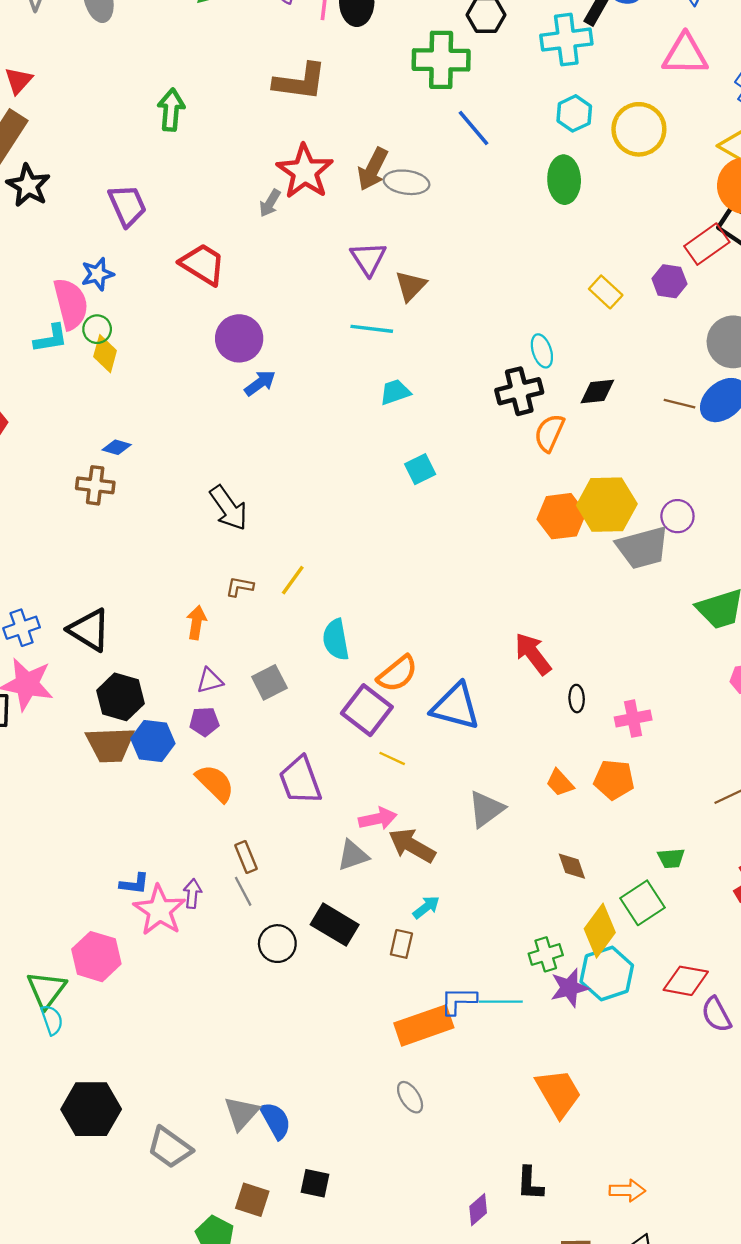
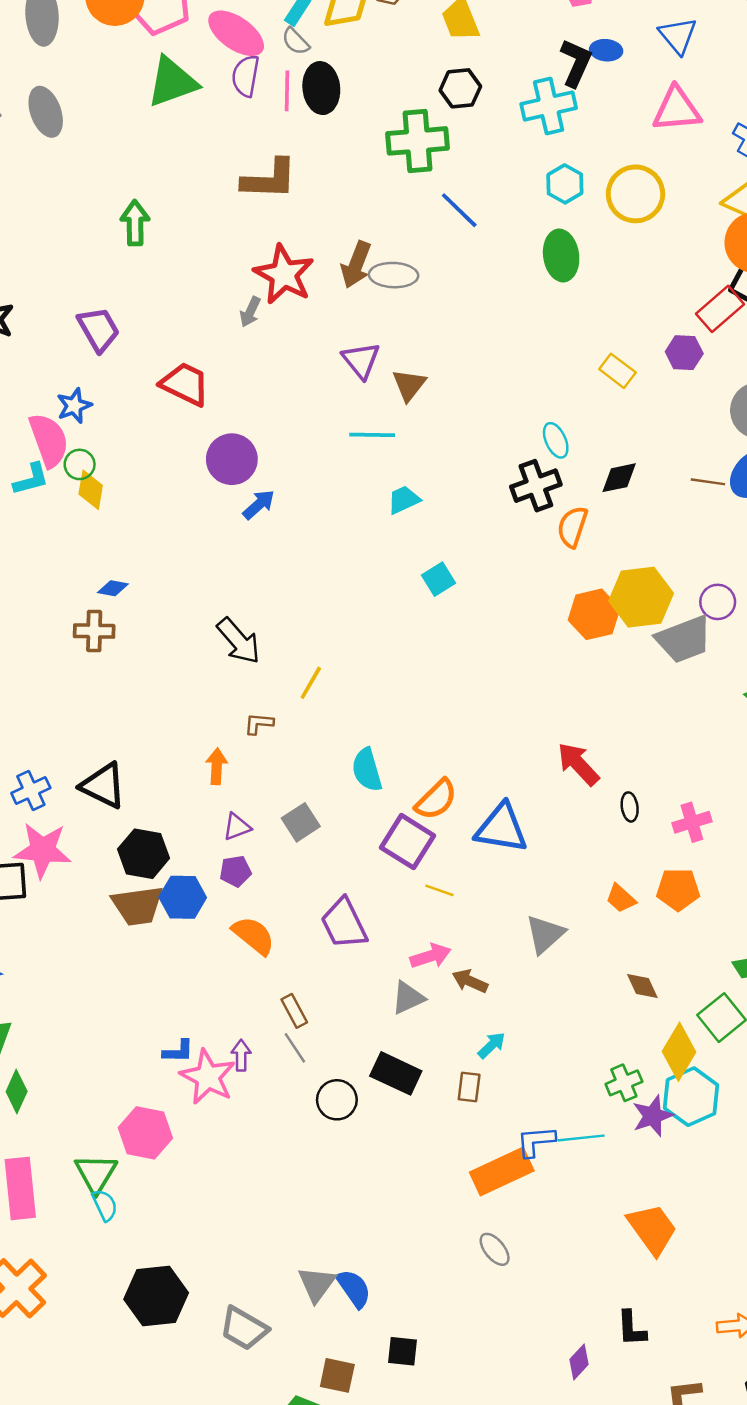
yellow line: (293, 580) -> (311, 683), moved
brown arrow: (412, 846) -> (470, 981), size x0.7

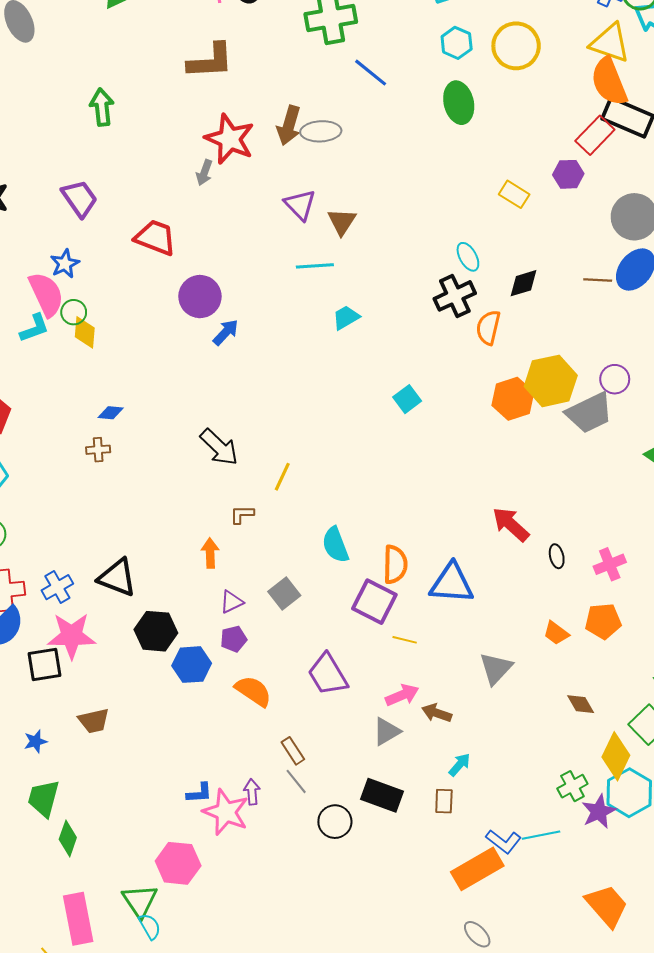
cyan square: (438, 579) -> (407, 399), moved
brown cross: (94, 631) -> (98, 450), size x0.7
orange semicircle: (436, 800) -> (395, 564), turned -39
brown trapezoid: (138, 906) -> (94, 721), moved, size x0.7
blue L-shape: (536, 1141) -> (504, 841), turned -132

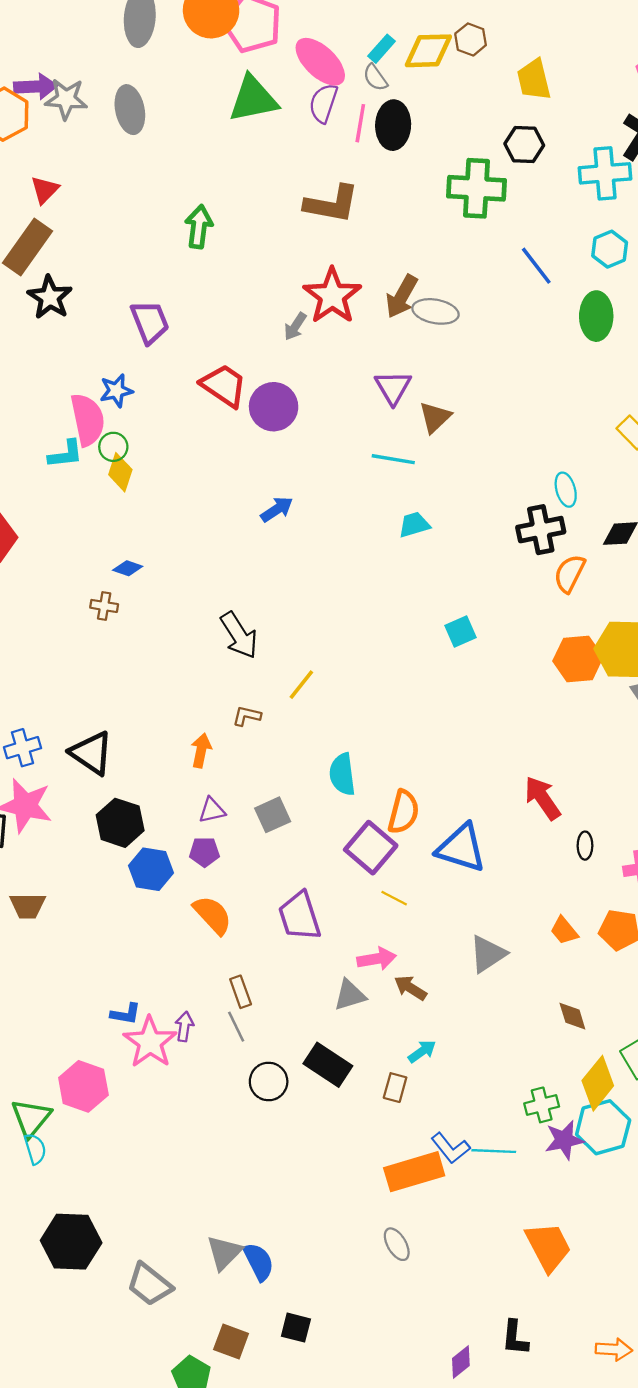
blue line: (371, 73) -> (536, 266), moved
purple circle: (200, 297) -> (274, 407), moved

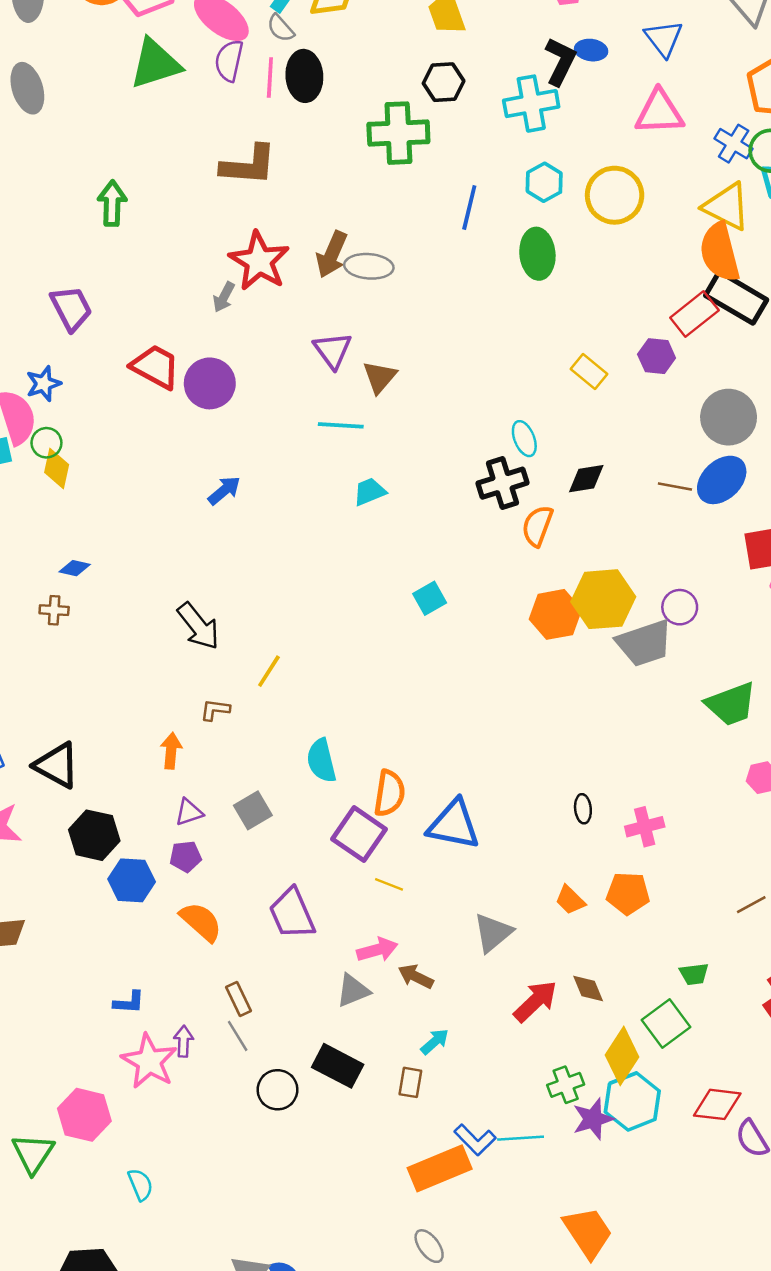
blue line: (536, 266) -> (469, 208), turned 57
red arrow: (542, 798) -> (535, 1001), moved, turned 87
blue L-shape: (126, 1014) -> (129, 1002), moved
cyan semicircle: (35, 1149) -> (140, 1185), moved

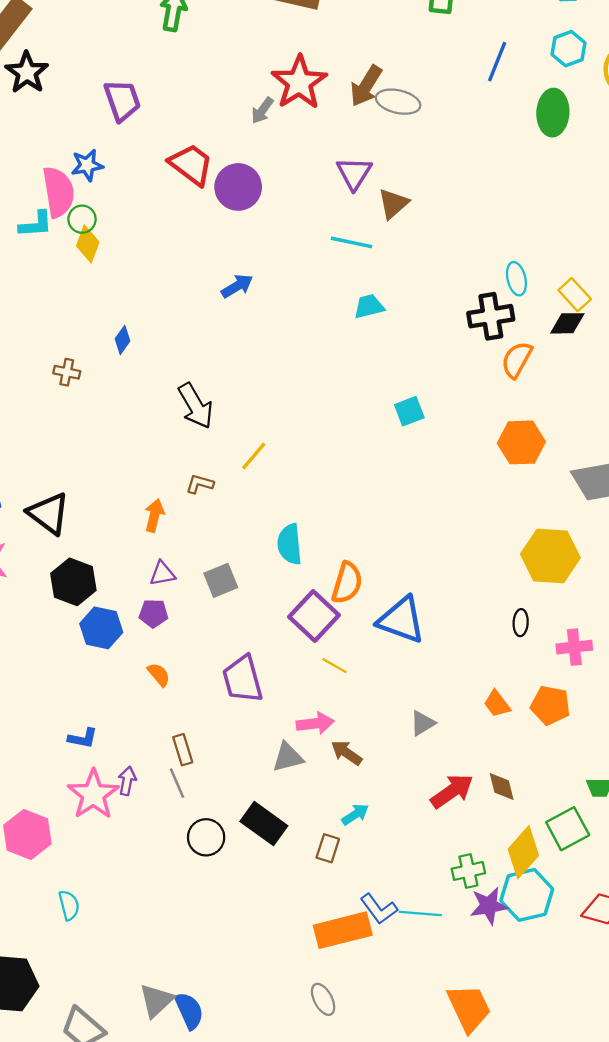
yellow rectangle: (589, 372) -> (575, 295), moved
blue diamond: (75, 568) -> (123, 340), moved, turned -76
yellow hexagon: (603, 599) -> (550, 556), moved
orange semicircle: (201, 922) -> (159, 675), size x0.6
gray triangle: (493, 933) -> (422, 723), size x0.7

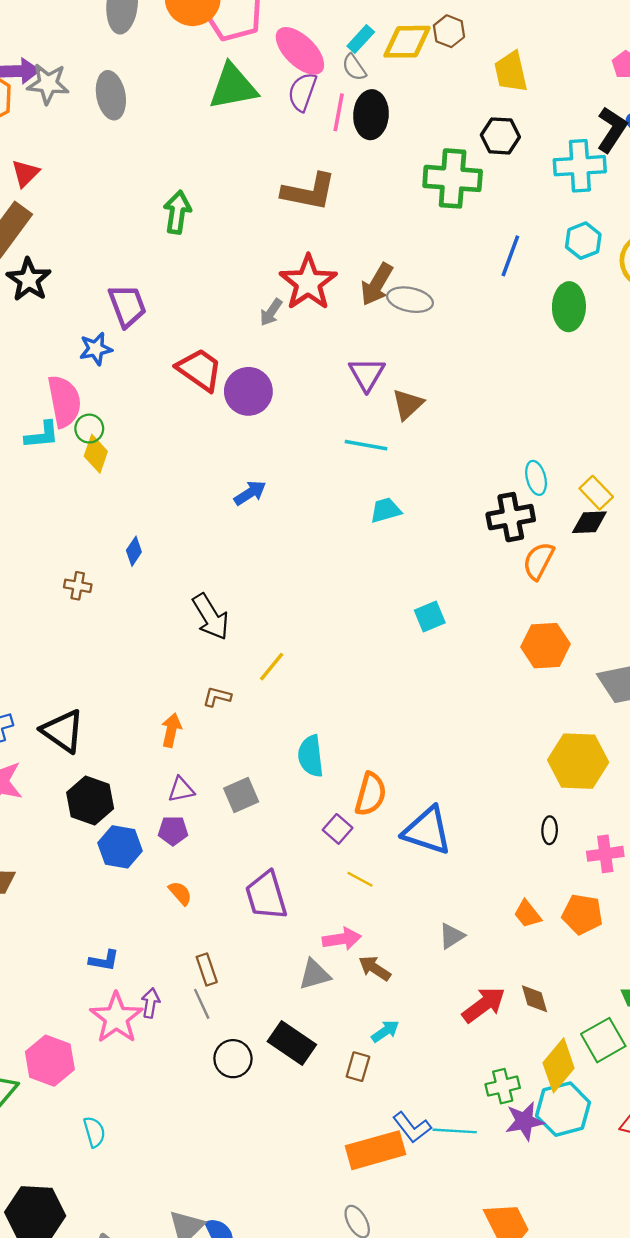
blue star: (87, 165) -> (96, 349), moved
purple square: (314, 616) -> (338, 829), size x0.6

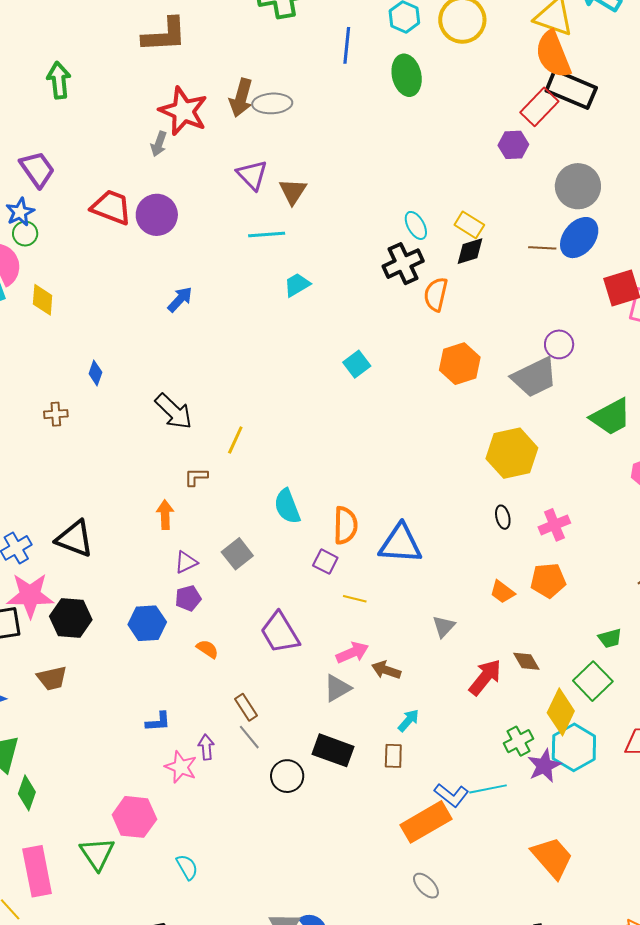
green circle: (89, 429) -> (25, 234), moved
black hexagon: (90, 800) -> (71, 618), moved
pink star: (116, 1018) -> (181, 767), size x0.7

